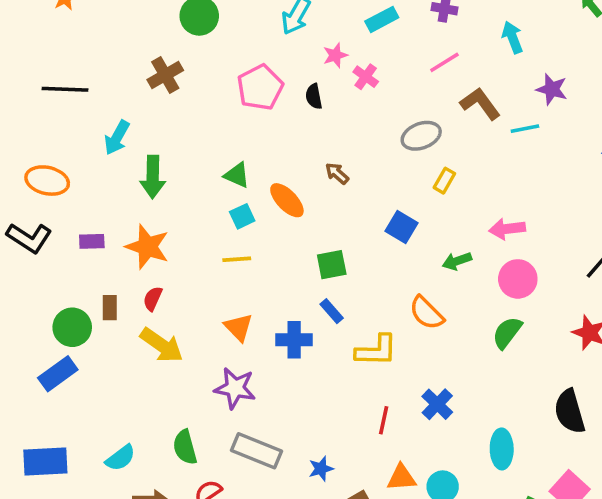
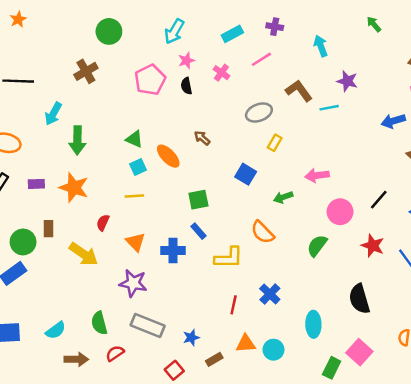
pink star: (335, 55) -> (186, 60), moved
pink line: (444, 62) -> (261, 59), moved
pink circle: (518, 279) -> (340, 212), moved
red semicircle: (153, 299) -> (103, 223), moved

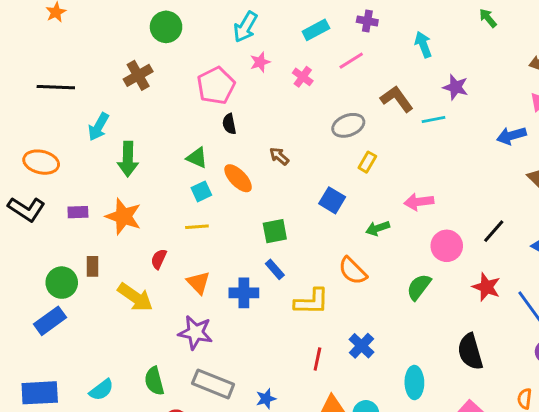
black semicircle: (186, 86) -> (229, 124), moved

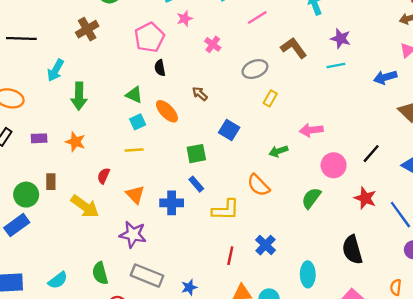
pink cross: (303, 77) -> (213, 44), moved
cyan line: (433, 119) -> (336, 66), moved
blue square: (332, 200) -> (229, 130), moved
orange star: (123, 216) -> (75, 142), size x0.7

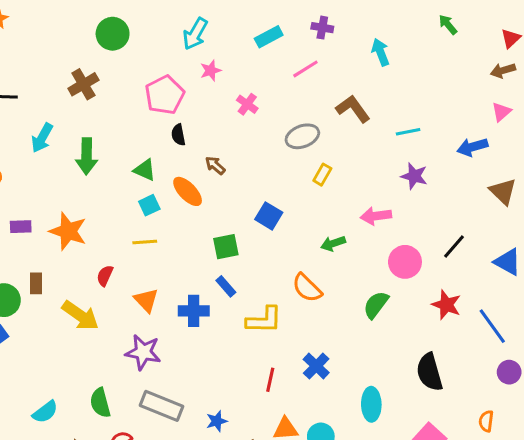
purple star: (341, 39) -> (414, 176), moved
brown arrow: (200, 94) -> (215, 165), moved
green arrow: (79, 96) -> (87, 156), moved
orange star: (75, 142) -> (68, 231), size x1.4

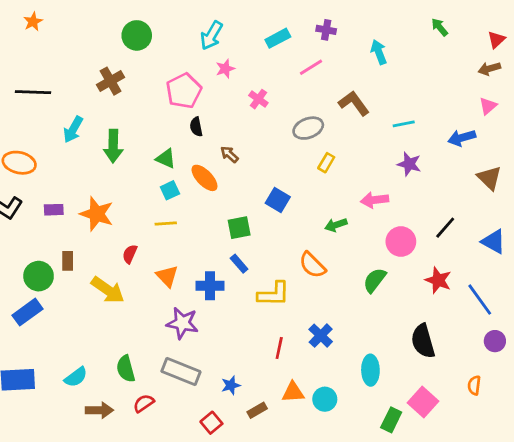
purple star: (143, 352) -> (182, 323), moved

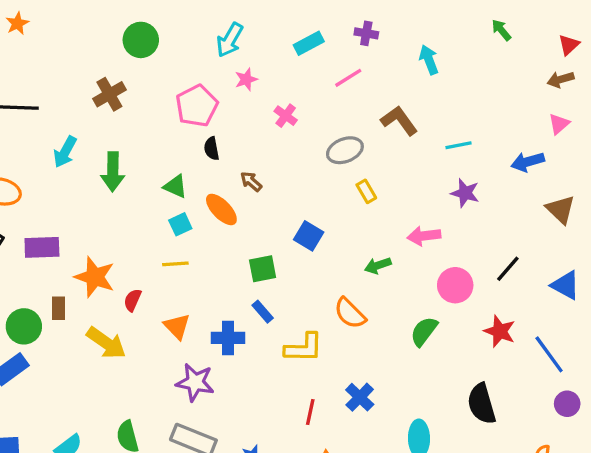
yellow rectangle: (326, 163) -> (366, 191), turned -60
purple rectangle: (54, 210) -> (42, 247), size x1.5
orange star: (97, 214) -> (95, 277), moved

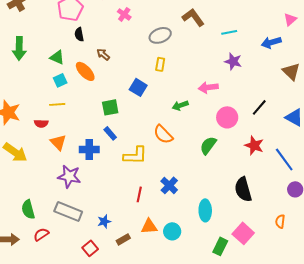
yellow rectangle: (366, 191) -> (160, 64), moved, turned 40
red semicircle: (133, 300) -> (41, 123), moved, turned -112

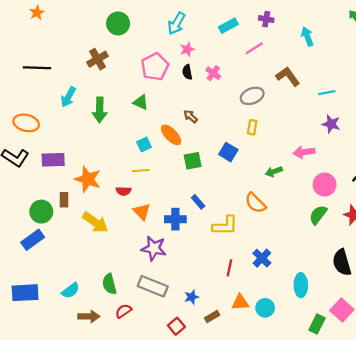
black semicircle: (79, 34) -> (187, 72), moved
green triangle: (57, 57) -> (141, 102), moved
green square: (110, 107) -> (193, 161), moved
green semicircle: (208, 145) -> (318, 215), moved

